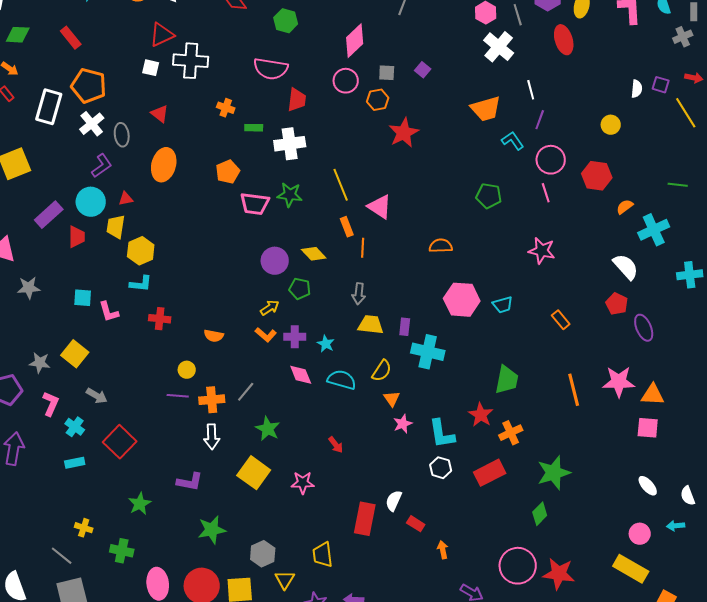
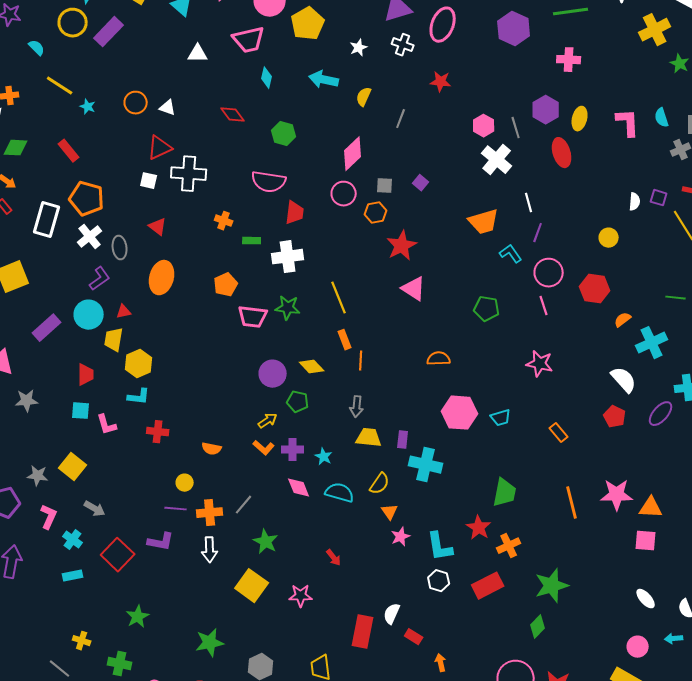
pink triangle: (380, 207) -> (414, 289), moved
red trapezoid: (77, 237) -> (86, 375), moved
purple ellipse: (644, 328) -> (661, 414), moved, turned 64
purple L-shape: (190, 482) -> (161, 542), moved

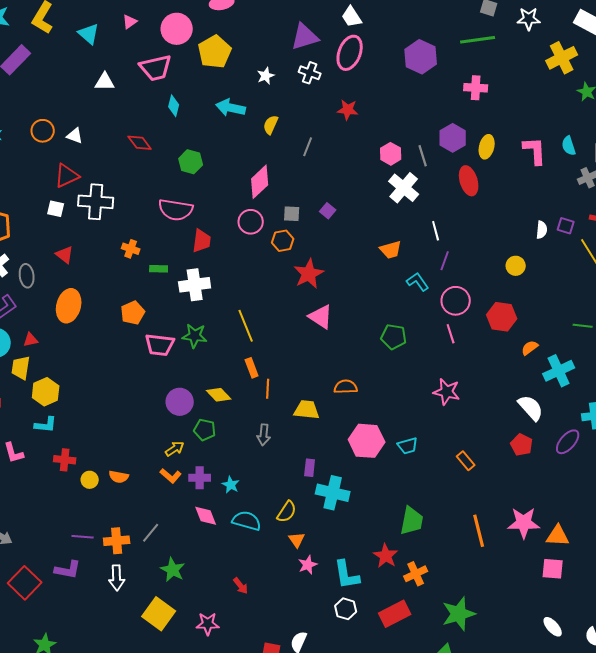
orange trapezoid: (484, 222) -> (391, 250), size x0.7
yellow trapezoid: (369, 438) -> (307, 410), moved
yellow circle: (185, 483) -> (90, 480), moved

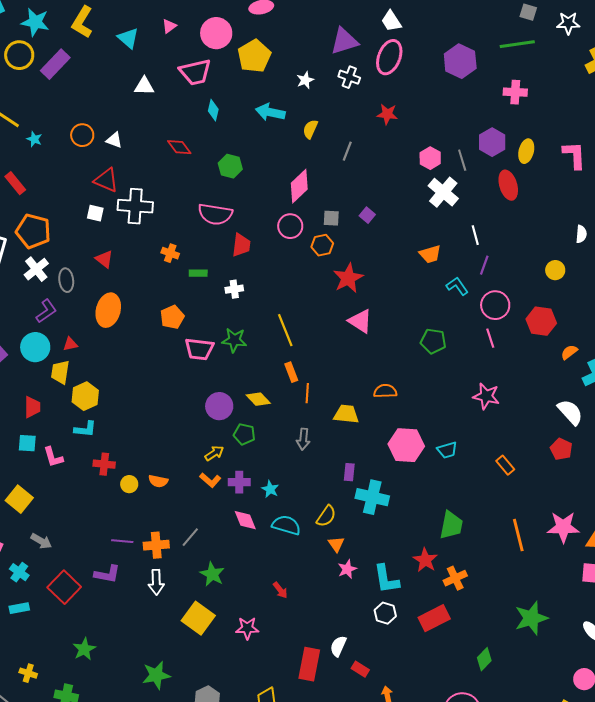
red triangle: (67, 176) -> (106, 180), turned 48
white cross: (195, 285) -> (234, 289), size x0.6
green star: (459, 614) -> (531, 618), moved

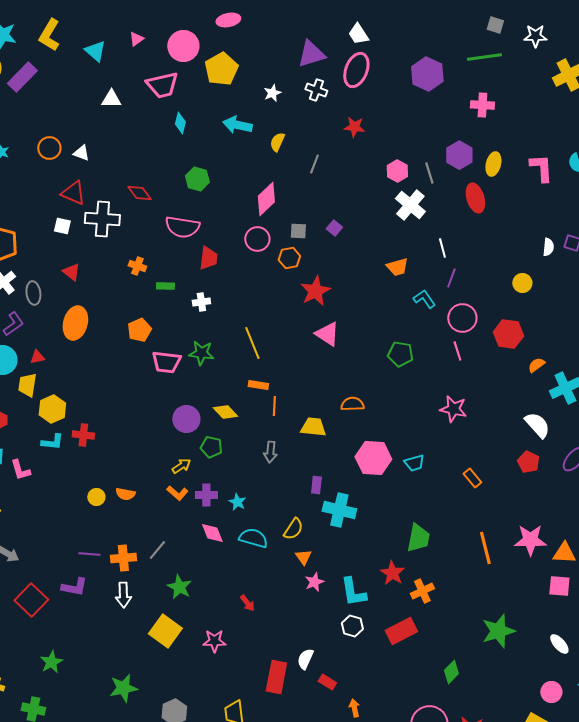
red diamond: (179, 147) -> (139, 193), moved
orange rectangle: (291, 372) -> (258, 385), turned -60
red cross: (104, 464) -> (83, 435), moved

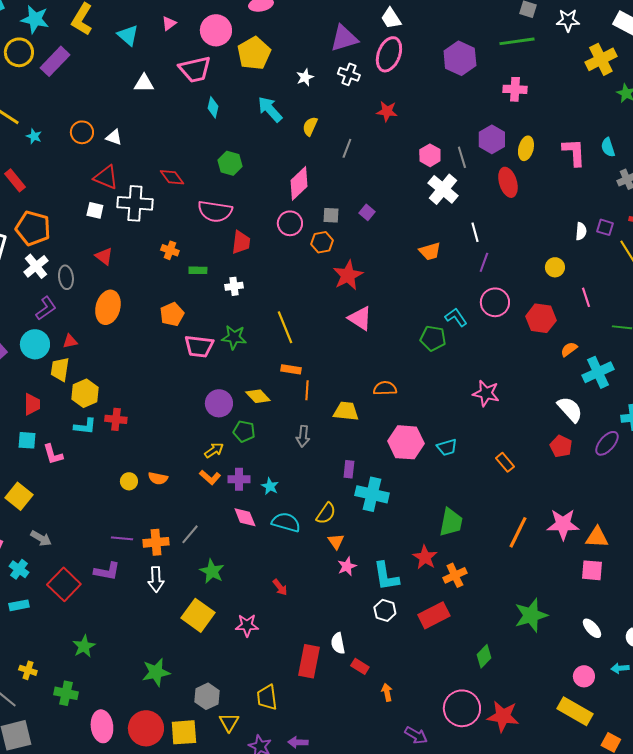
cyan arrow: (237, 125) -> (270, 109), turned 36
cyan L-shape: (424, 299) -> (456, 317), moved
pink line: (457, 351) -> (586, 297), moved
orange line: (485, 548) -> (518, 532), turned 40
white semicircle: (305, 659) -> (338, 643), turned -35

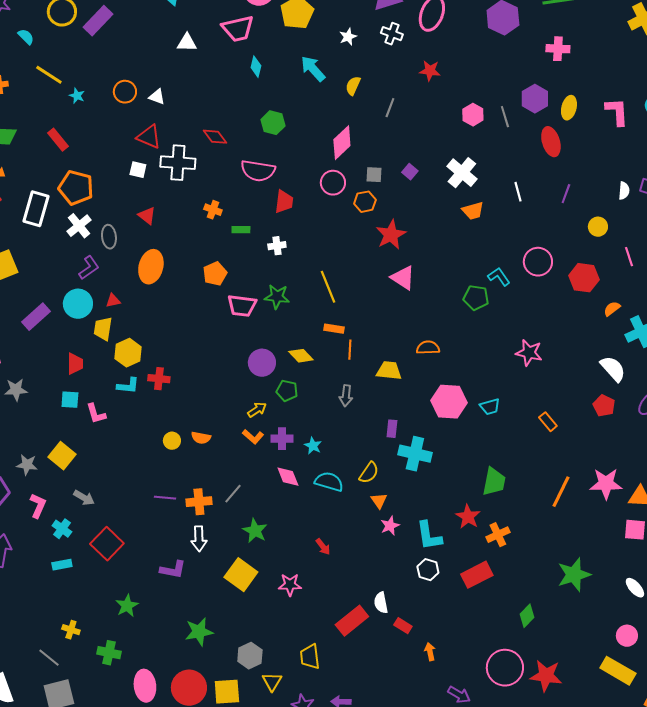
white cross: (443, 189) -> (462, 173), moved
purple line: (484, 262) -> (566, 194), moved
purple L-shape: (107, 571) -> (173, 570), moved
red rectangle: (309, 661) -> (352, 621), turned 40

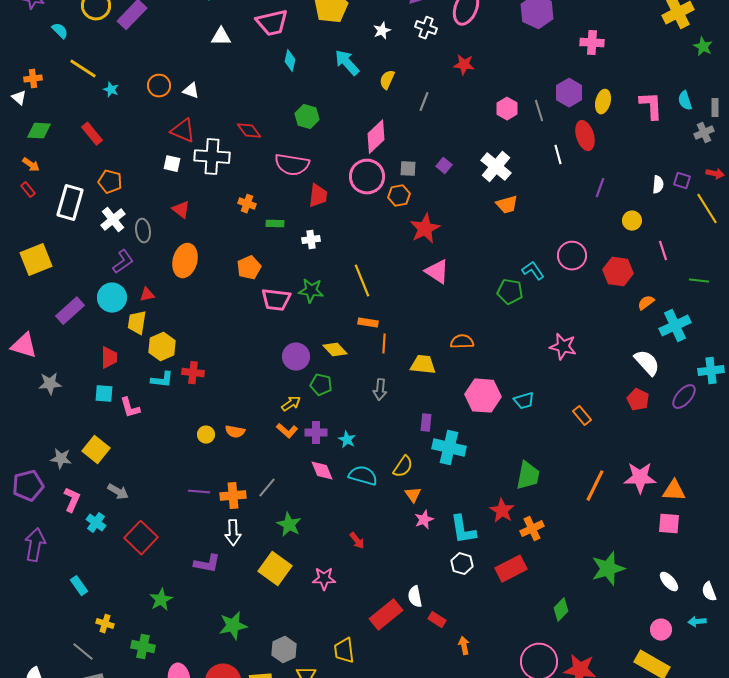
pink circle: (333, 183) -> (367, 177), size x1.4
orange pentagon: (76, 188) -> (110, 182), size x0.7
white line: (518, 192) -> (558, 155), moved
cyan rectangle: (62, 565) -> (79, 586), moved, turned 66

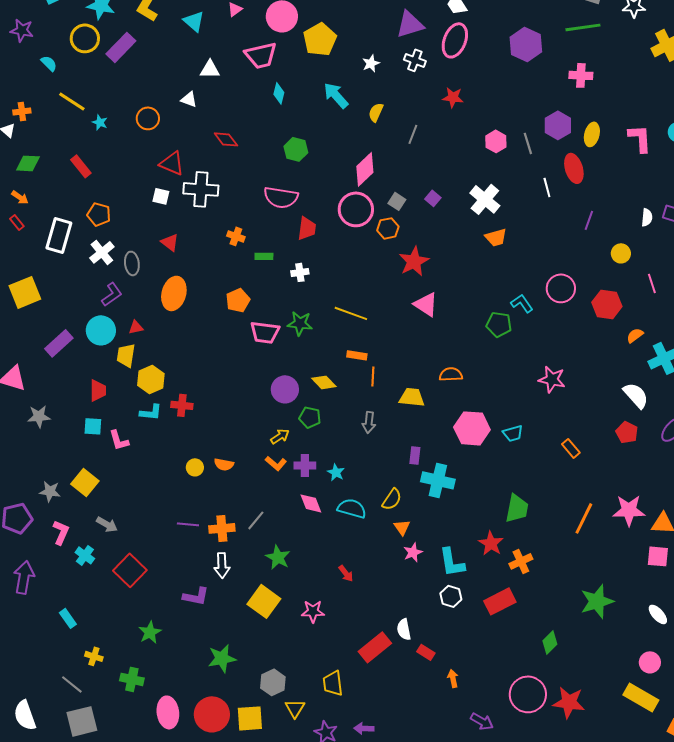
white triangle: (191, 91) -> (189, 99), moved
red diamond: (249, 131) -> (226, 139), moved
gray square: (408, 169) -> (397, 201), turned 30
yellow line: (362, 281) -> (351, 313), turned -48

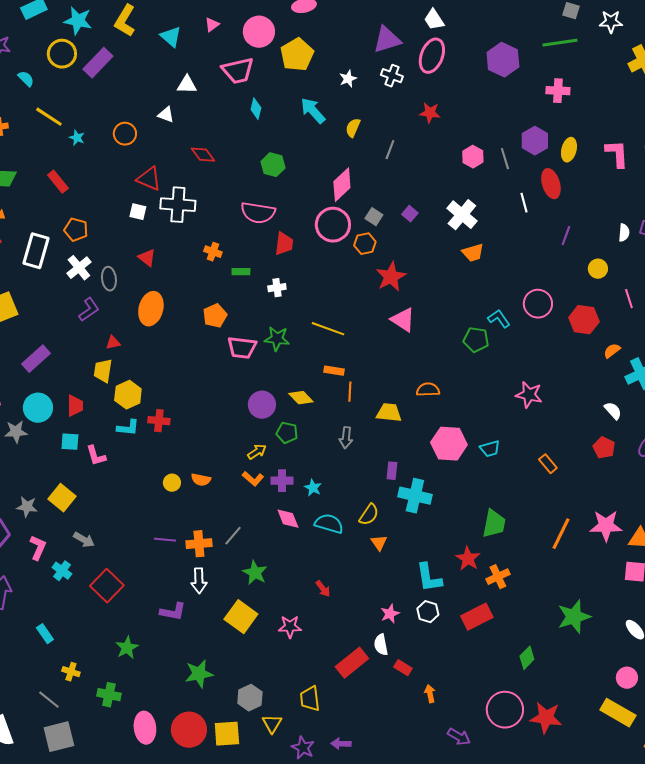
cyan circle: (101, 330) -> (38, 408), moved
white semicircle: (636, 395) -> (613, 411), size x0.7
pink star: (413, 552) -> (390, 614), moved

